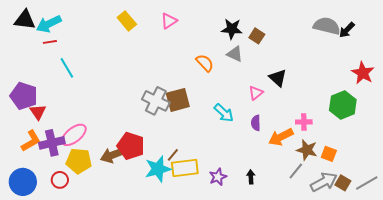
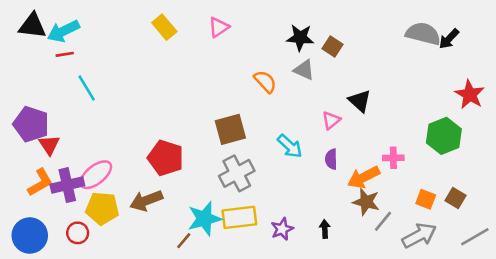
gray cross: (156, 101) -> (237, 173), moved, turned 36
red pentagon: (131, 146) -> (166, 158), moved
brown star: (307, 150) -> (366, 202), moved
brown line: (173, 155) -> (184, 241), moved
brown square: (343, 183) -> (455, 198), moved

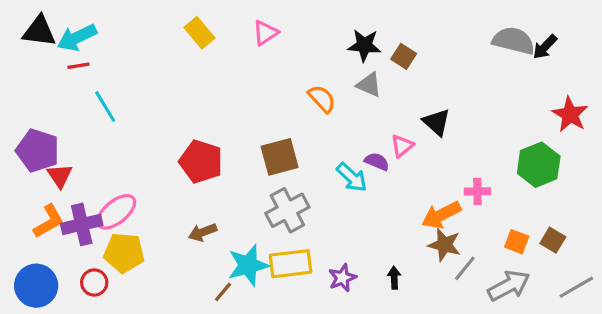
red pentagon: (166, 158) -> (201, 162), moved
purple semicircle: (331, 159) -> (377, 162), moved, turned 114
brown arrow: (146, 201) -> (203, 232), moved, size x0.7

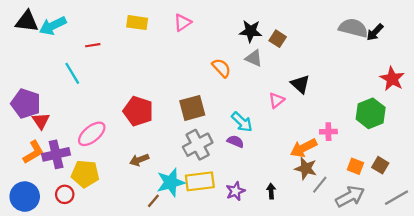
yellow rectangle: (199, 33) -> (137, 23), turned -42
red line: (79, 66) -> (93, 45), moved
purple semicircle: (377, 162) -> (235, 141), moved
pink ellipse: (116, 212) -> (92, 134), moved

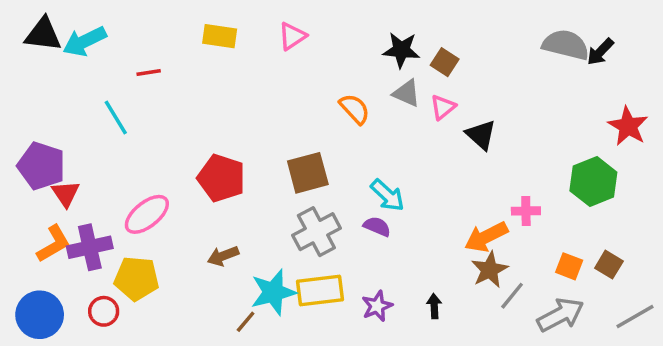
pink triangle: (277, 100) -> (443, 107), moved
brown star: (306, 168) -> (490, 270), turned 30

